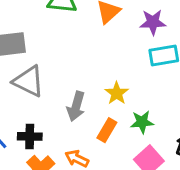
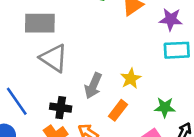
green star: (142, 122) -> (165, 107), moved
black cross: (30, 136) -> (61, 108), moved

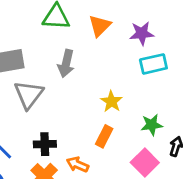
gray triangle: (54, 58) -> (29, 95), turned 44
gray arrow: (93, 86) -> (66, 63), moved

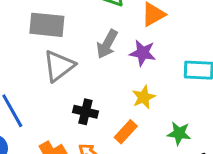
purple star: (142, 33) -> (143, 53), moved
black cross: (45, 144) -> (85, 112), moved

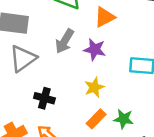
orange rectangle: (126, 132) -> (96, 119), moved

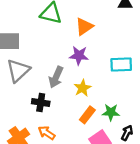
gray arrow: (65, 41) -> (56, 77), moved

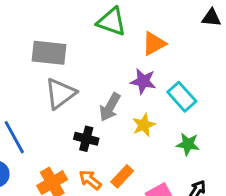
cyan rectangle: (121, 64) -> (182, 97), moved, turned 45
green star: (111, 112) -> (188, 144), moved
orange rectangle: (87, 115) -> (122, 176), moved

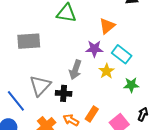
orange triangle: (154, 44) -> (107, 26), moved
gray triangle: (60, 93) -> (40, 86), moved
yellow star: (144, 125) -> (106, 71), moved

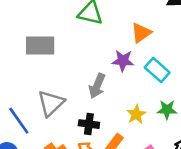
yellow star: (106, 71) -> (136, 114), moved
black cross: (64, 93) -> (89, 124), moved

